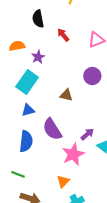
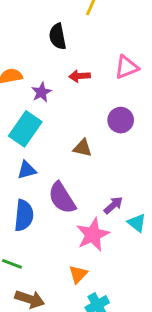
black semicircle: (38, 19) -> (58, 36), moved
red arrow: (63, 35) -> (80, 76), moved, turned -56

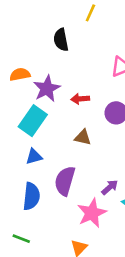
red arrow: (80, 76) -> (80, 99), moved
purple star: (41, 92) -> (47, 89), size x1.5
purple semicircle: (62, 198) -> (65, 181), turned 48

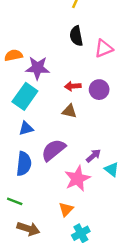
black semicircle: (61, 40) -> (76, 36), moved
purple star: (47, 89) -> (37, 68), turned 30
red arrow: (80, 99) -> (73, 86), moved
purple semicircle: (65, 181) -> (53, 150), turned 35

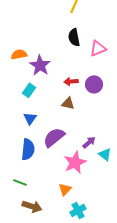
purple star: (37, 68) -> (40, 65), turned 30
cyan rectangle: (25, 96) -> (29, 90), size x0.6
blue triangle: (26, 128) -> (30, 118), turned -40

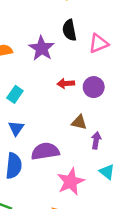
purple star: (40, 65) -> (42, 48), moved
brown triangle: (68, 103) -> (79, 122), moved
purple semicircle: (54, 137) -> (45, 151), turned 30
purple arrow: (89, 142) -> (96, 140), moved, turned -40

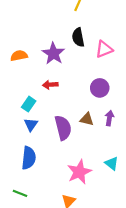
red arrow: (66, 83) -> (50, 85), moved
cyan rectangle: (15, 94) -> (29, 104), moved
purple arrow: (96, 140) -> (109, 118), moved
purple semicircle: (45, 151) -> (63, 128), moved, turned 85

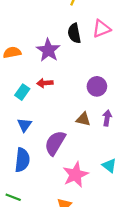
pink triangle: (104, 49) -> (101, 29), moved
cyan rectangle: (29, 104) -> (22, 92), moved
purple semicircle: (63, 128) -> (55, 143), moved, turned -135

